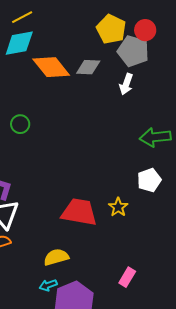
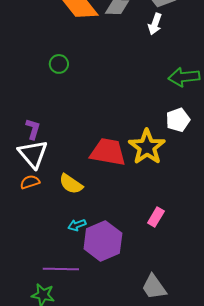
green circle: (20, 124) -> (59, 64), moved
yellow star: (118, 207) -> (147, 147), size x1.8
yellow semicircle: (56, 257) -> (71, 184), moved, turned -130

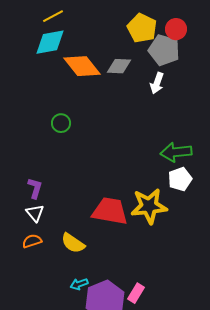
green arrow: (184, 77) -> (176, 152), moved
yellow star: (147, 147) -> (149, 206), turned 30
white triangle: (33, 154) -> (35, 213), size x0.6
pink rectangle: (156, 217) -> (136, 293), moved

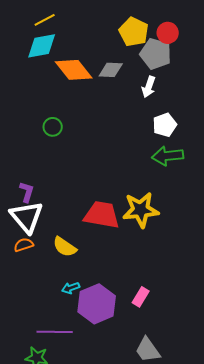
white pentagon: (180, 179) -> (165, 125), moved
white triangle: (35, 213) -> (27, 217), size x1.8
pink rectangle: (136, 293) -> (141, 297), moved

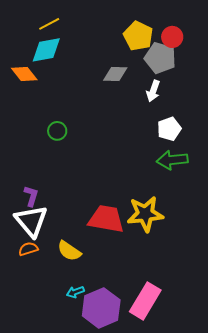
orange diamond: (74, 70) -> (24, 74), moved, size x0.7
pink rectangle: (141, 297) -> (145, 301), size x1.8

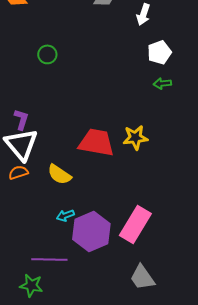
green arrow: (172, 160) -> (162, 83), size x0.6
yellow star: (145, 214) -> (135, 137), size x0.7

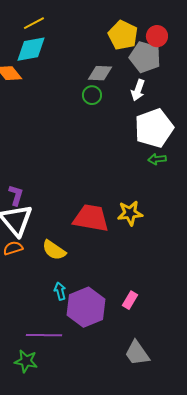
white pentagon: (159, 52) -> (154, 128), size x1.6
green circle: (47, 54) -> (92, 95), moved
cyan arrow: (65, 215) -> (60, 291), turned 96
pink rectangle: (135, 224) -> (130, 300), size x0.5

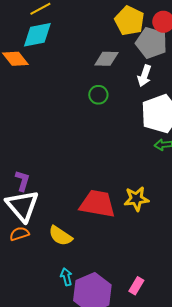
green circle: (92, 95) -> (98, 95), moved

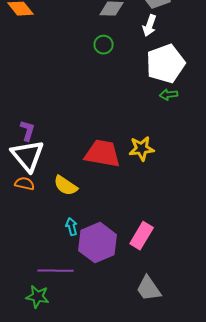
orange semicircle: (19, 234) -> (25, 184), turned 30
pink rectangle: (136, 286) -> (142, 236), size x1.5

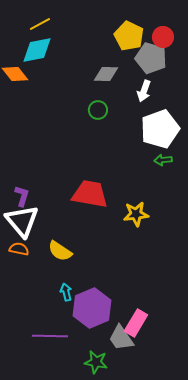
red trapezoid: (103, 154) -> (90, 194), moved
pink rectangle: (142, 236) -> (136, 323), moved
gray trapezoid: (149, 289) -> (121, 338), moved
green star: (38, 297) -> (96, 362), moved

